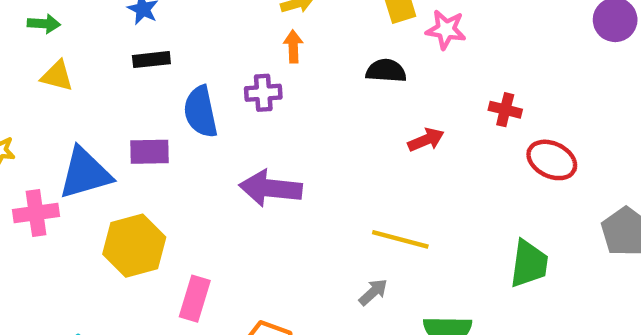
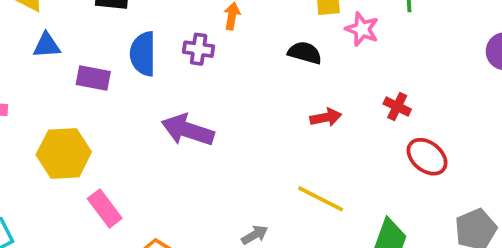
blue triangle: (85, 173) -> (47, 45), moved, size x0.6
yellow line: (400, 239) -> (321, 199), moved
pink rectangle: (195, 299) -> (105, 208), turned -66

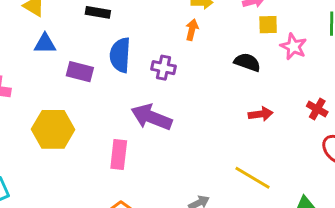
purple cross: (199, 49) -> (164, 68), moved
pink rectangle: (105, 208) -> (119, 154), moved, turned 40

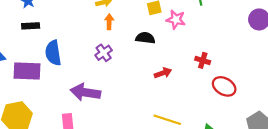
orange arrow: (192, 30) -> (109, 22), moved
purple cross: (164, 68) -> (104, 53), moved, turned -35
purple rectangle: (80, 72) -> (27, 71), size x1.4

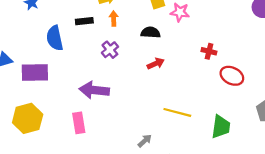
black rectangle: (31, 26) -> (84, 21), moved
blue semicircle: (53, 53) -> (55, 38), moved
red arrow: (163, 73) -> (156, 64), moved

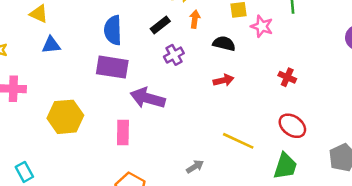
orange arrow: (114, 18) -> (195, 19), moved
black rectangle: (84, 21) -> (160, 25), moved, turned -42
purple rectangle: (35, 72) -> (112, 67), moved
red ellipse: (232, 76) -> (292, 126), moved

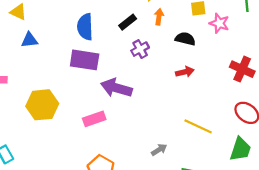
red cross: (287, 77) -> (242, 69), size x1.5
pink rectangle: (123, 132) -> (94, 119), turned 70

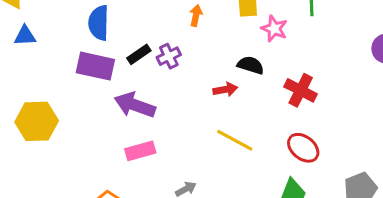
black rectangle: (128, 22) -> (139, 54), moved
black semicircle: (185, 39) -> (251, 65), moved
pink rectangle: (94, 119) -> (140, 151), moved
yellow line: (198, 126) -> (235, 140), moved

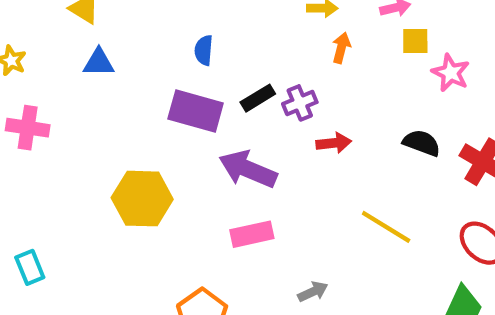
blue semicircle: (99, 23) -> (204, 50), size x0.6
black semicircle: (251, 65) -> (422, 143), moved
red arrow: (225, 89) -> (334, 143), moved
yellow hexagon: (37, 121) -> (142, 199), moved

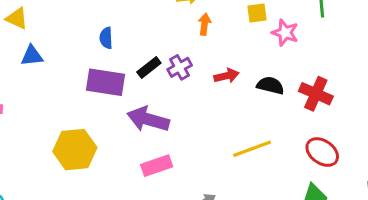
red arrow: (334, 143) -> (227, 76), moved
yellow line: (386, 227) -> (252, 149), turned -45

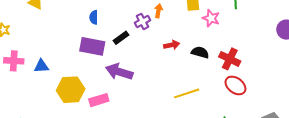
blue triangle: (32, 56) -> (41, 66), moved
purple cross: (180, 67) -> (142, 21), moved
red ellipse: (322, 152) -> (235, 85), moved
pink rectangle: (157, 166) -> (99, 100), moved

